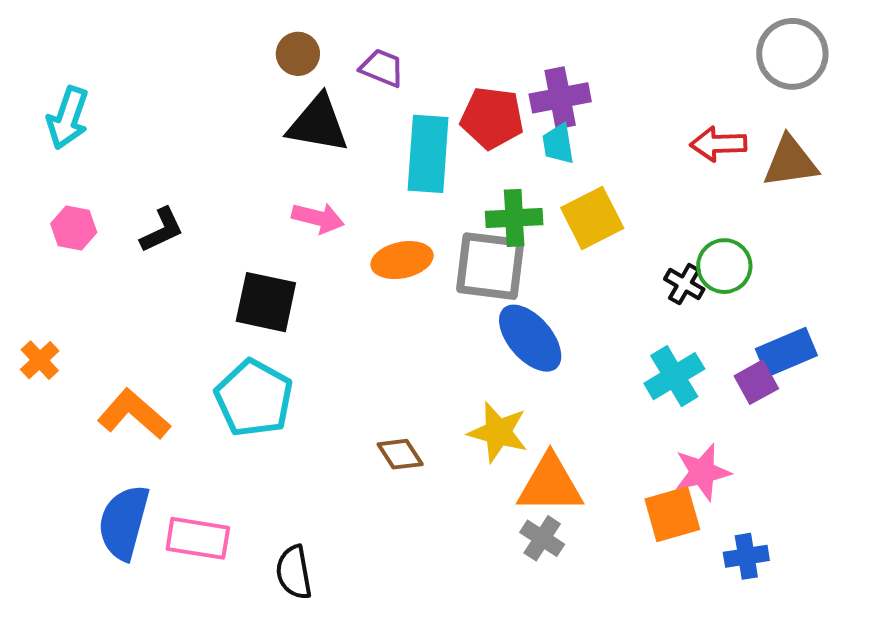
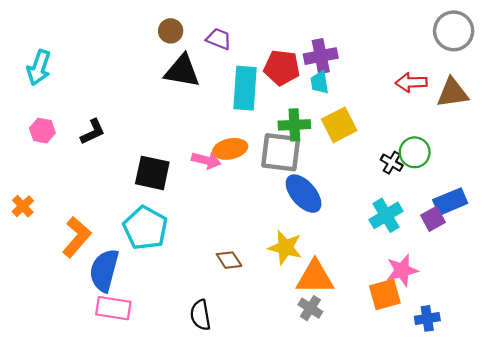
pink arrow: (318, 218) -> (206, 160), moved
orange L-shape: (134, 414) -> (77, 237), turned 90
blue semicircle: (124, 522) -> (104, 270), moved
black semicircle: (294, 572) -> (200, 315), moved

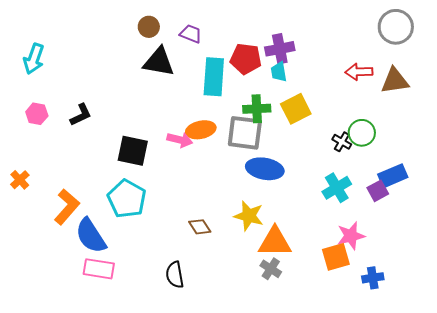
blue ellipse: (304, 194) -> (265, 169), turned -39
blue semicircle: (104, 270) -> (91, 236), turned -48

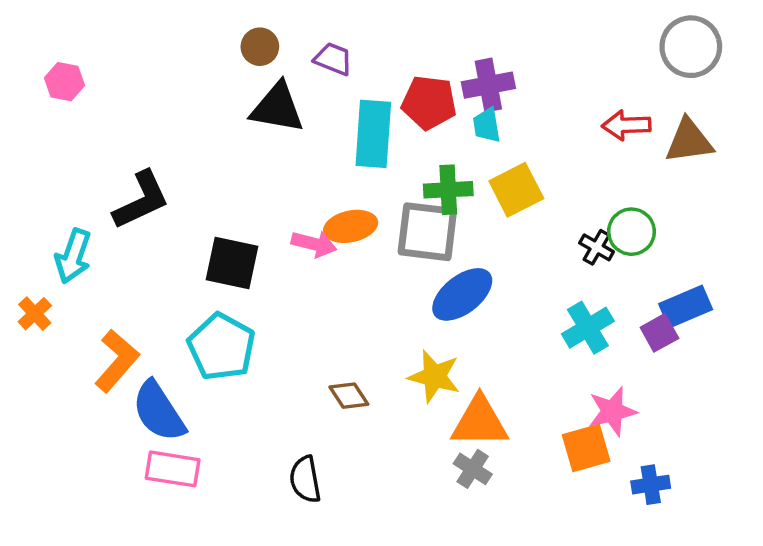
cyan arrow: (34, 59) -> (73, 256), moved
pink hexagon: (37, 114) -> (64, 82), moved
black L-shape: (81, 115) -> (141, 200), size x1.5
blue ellipse: (265, 169) -> (462, 294), turned -48

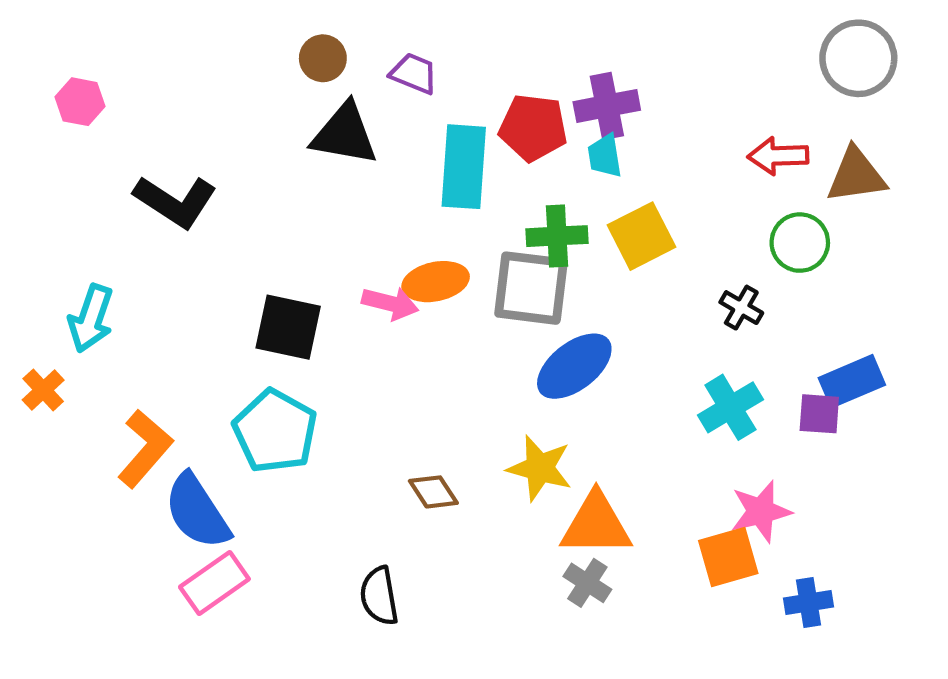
black L-shape: (141, 200) -> (175, 201), moved, turned 58
green circle: (631, 232) -> (800, 243), moved
purple square: (659, 333) -> (819, 414), turned 33
pink rectangle: (173, 469) -> (214, 583), turned -44

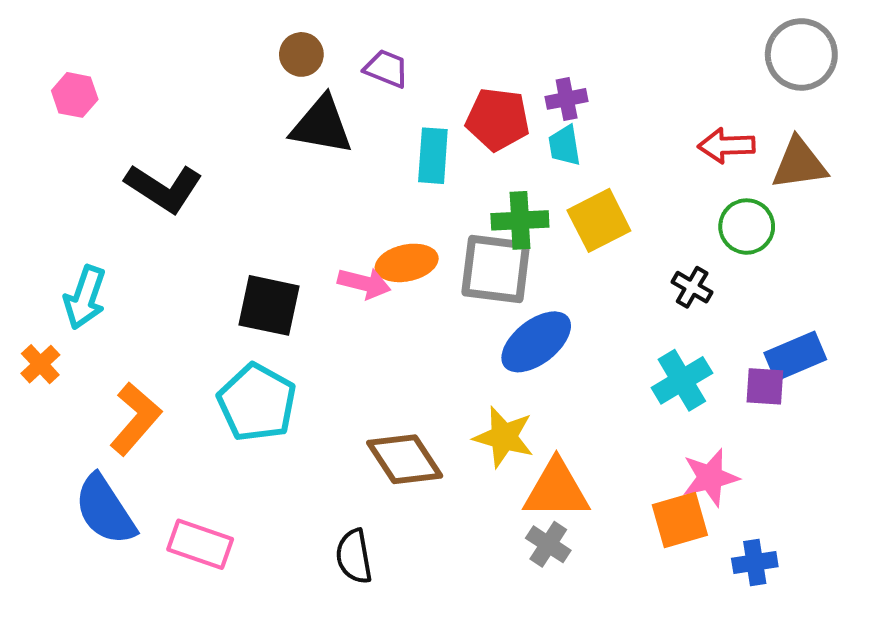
purple cross: (607, 106) -> (567, 99), size x0.7
cyan rectangle: (464, 167) -> (433, 156), size x0.7
brown diamond: (433, 492) -> (405, 459), size x1.6
blue semicircle: (197, 511) -> (105, 510), moved
pink rectangle: (214, 583) -> (200, 544), turned 54

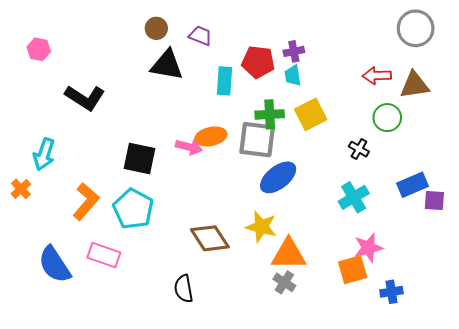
purple square: (765, 386) -> (434, 200), moved
orange L-shape: (135, 419) -> (86, 202), moved
pink rectangle: (200, 544) -> (104, 255), moved

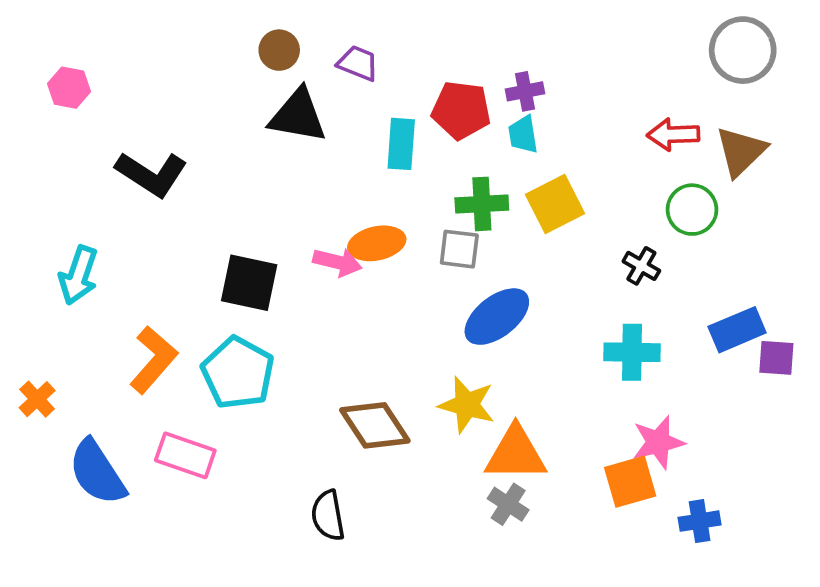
brown triangle: (415, 85) -> (741, 151), turned -36
gray square: (257, 140) -> (459, 249), size x0.6
orange cross: (21, 189) -> (37, 399), moved
cyan cross: (354, 197) -> (632, 352), turned 32

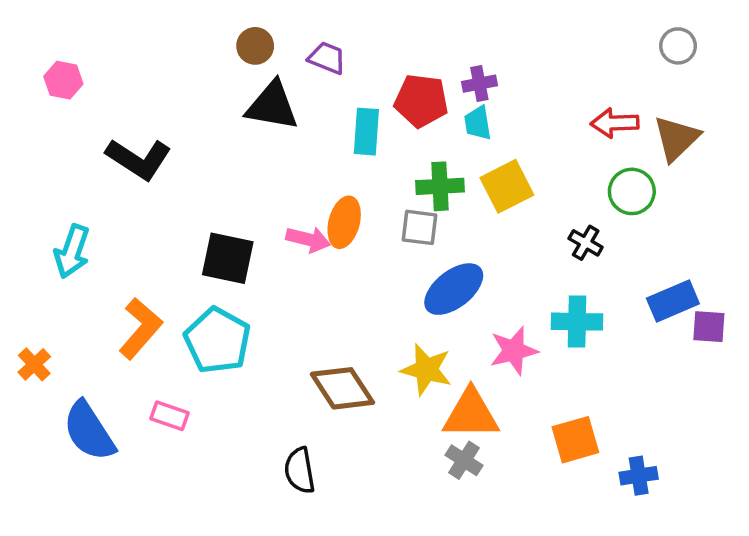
gray circle: (743, 50) -> (678, 46), size x0.6
orange ellipse: (377, 243) -> (344, 222), turned -63
pink star: (658, 442) -> (514, 351), moved
pink rectangle: (185, 455) -> (170, 416), size x0.7

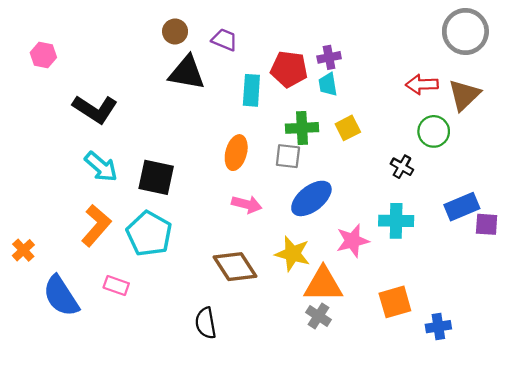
gray circle: (678, 46) -> (465, 31), size x1.8
yellow square: (507, 186) -> (348, 128), size x0.7
pink arrow: (308, 239) -> (247, 204), moved
cyan arrow: (72, 251) -> (101, 167), moved, turned -68

